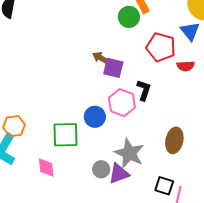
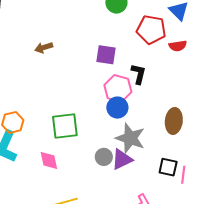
brown arrow: (101, 58) -> (44, 48), moved, turned -42
blue circle: (95, 117) -> (117, 108), moved

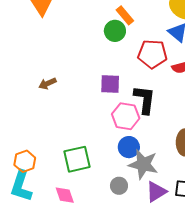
black L-shape: (138, 74) -> (145, 99), size x1.4
blue circle: (117, 108) -> (129, 147), moved
purple triangle: (122, 159) -> (156, 192), moved

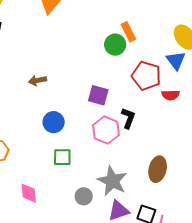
black L-shape: (145, 99) -> (128, 118), size x0.7
blue circle: (129, 147) -> (54, 122), moved
green square: (77, 159) -> (62, 157), moved, size x0.7

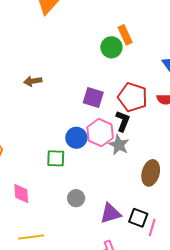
red pentagon: (146, 76) -> (133, 97), moved
blue circle: (54, 122) -> (76, 138), moved
gray star: (112, 181) -> (119, 145), moved, size x0.7

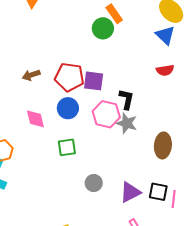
red pentagon: (133, 97) -> (69, 77), moved
blue circle: (76, 138) -> (68, 108), moved
pink diamond: (21, 194) -> (35, 119), moved

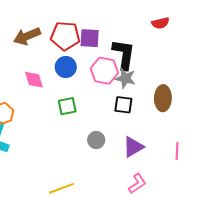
brown arrow: (31, 75) -> (27, 36), size x1.5
black L-shape: (127, 99) -> (124, 54), size x1.5
black square: (158, 192) -> (123, 105), moved

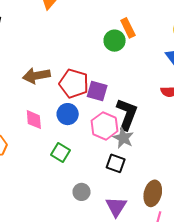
brown ellipse: (163, 98) -> (153, 193), moved
green square: (67, 106) -> (61, 153), turned 30
purple triangle: (133, 147) -> (116, 207), turned -40

